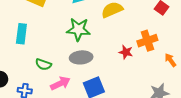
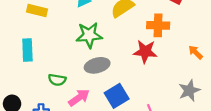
orange cross: (147, 41) -> (158, 25), moved, turned 30
red star: (126, 52) -> (145, 51), size x1.5

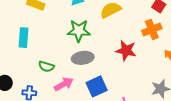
orange cross: (158, 25) -> (152, 29), moved, turned -30

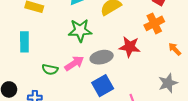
gray ellipse: (83, 58) -> (102, 57), moved
pink arrow: (64, 84) -> (74, 63), moved

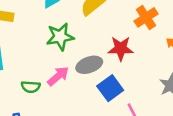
blue square: (103, 86) -> (110, 88), moved

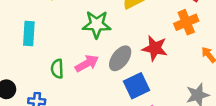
gray ellipse: (89, 65) -> (120, 58), turned -45
green semicircle: (31, 87) -> (57, 69), turned 72

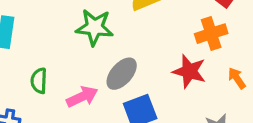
red star: (155, 48) -> (189, 71), moved
pink arrow: (87, 63) -> (82, 97), moved

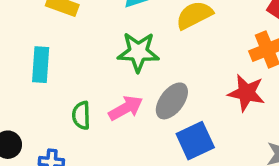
pink arrow: (82, 97) -> (126, 108), moved

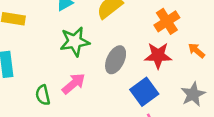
gray ellipse: (172, 101) -> (116, 60), moved
blue square: (195, 141) -> (144, 92), moved

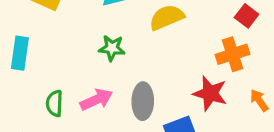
green star: (75, 42) -> (112, 48), size x0.7
gray ellipse: (116, 60) -> (143, 101), moved, turned -40

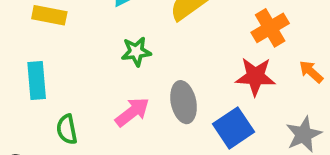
green semicircle: (54, 103) -> (67, 129), moved

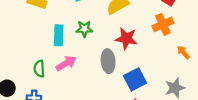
red star: (255, 77) -> (126, 38), moved
cyan rectangle: (37, 81) -> (59, 35), moved
pink arrow: (132, 112) -> (66, 63), moved

